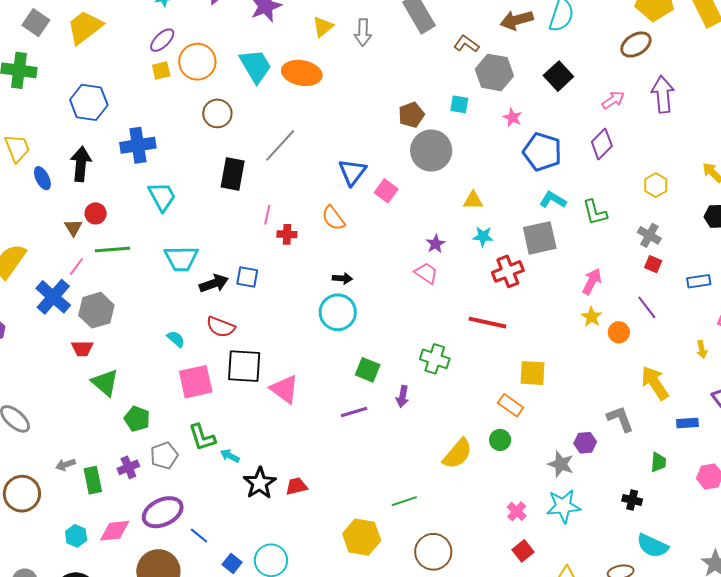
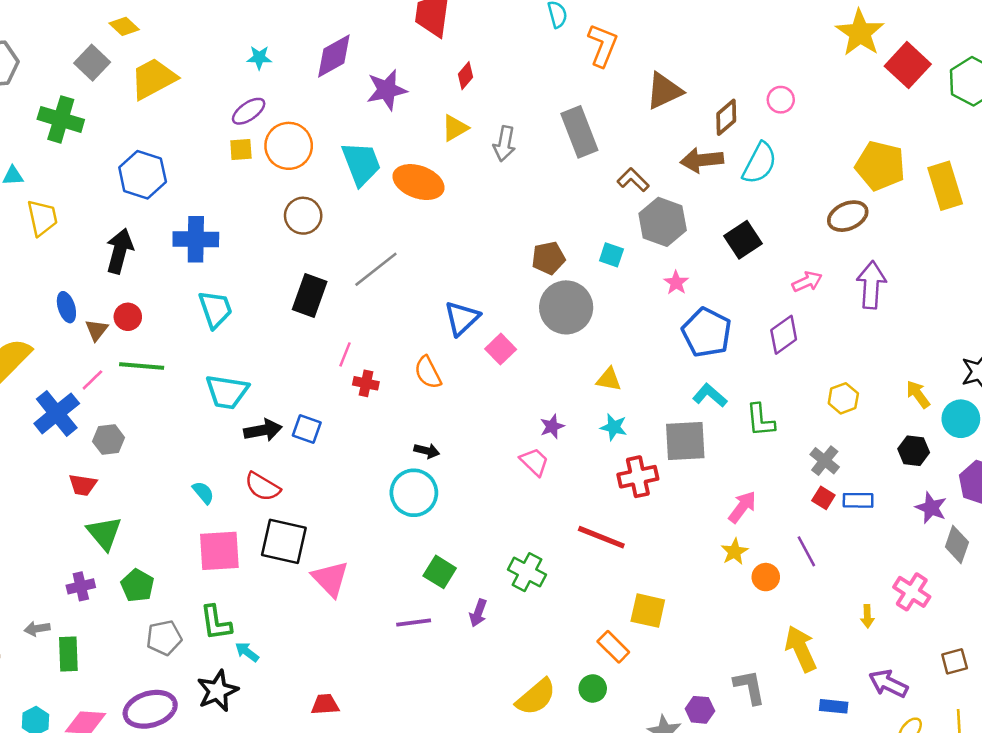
blue ellipse: (42, 178) -> (66, 307), moved
blue rectangle: (699, 281) -> (858, 500), moved
gray hexagon: (96, 310) -> (109, 439), size x0.7
purple cross: (128, 467) -> (81, 586), moved
black star: (260, 483) -> (218, 691), moved

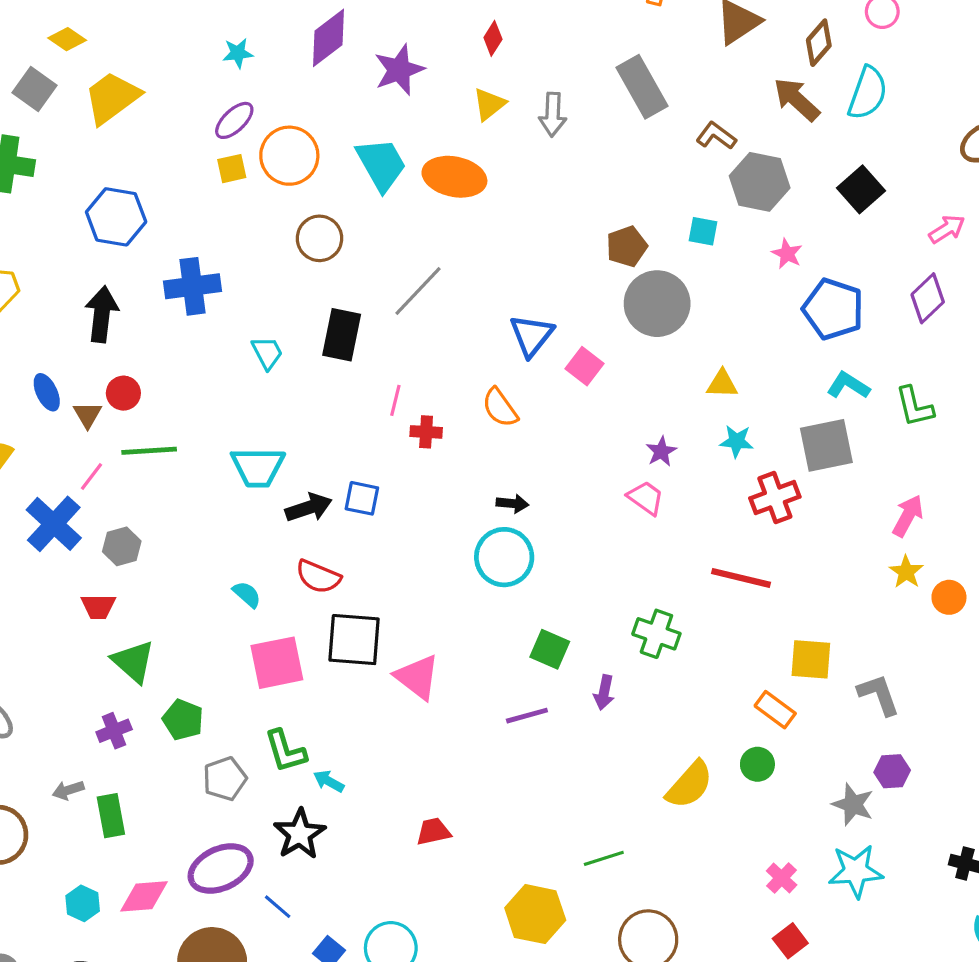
brown arrow: (702, 160) -> (797, 99), turned 57
cyan trapezoid: (215, 309) -> (267, 353), moved, size x0.7
gray L-shape: (749, 687) -> (879, 695), moved

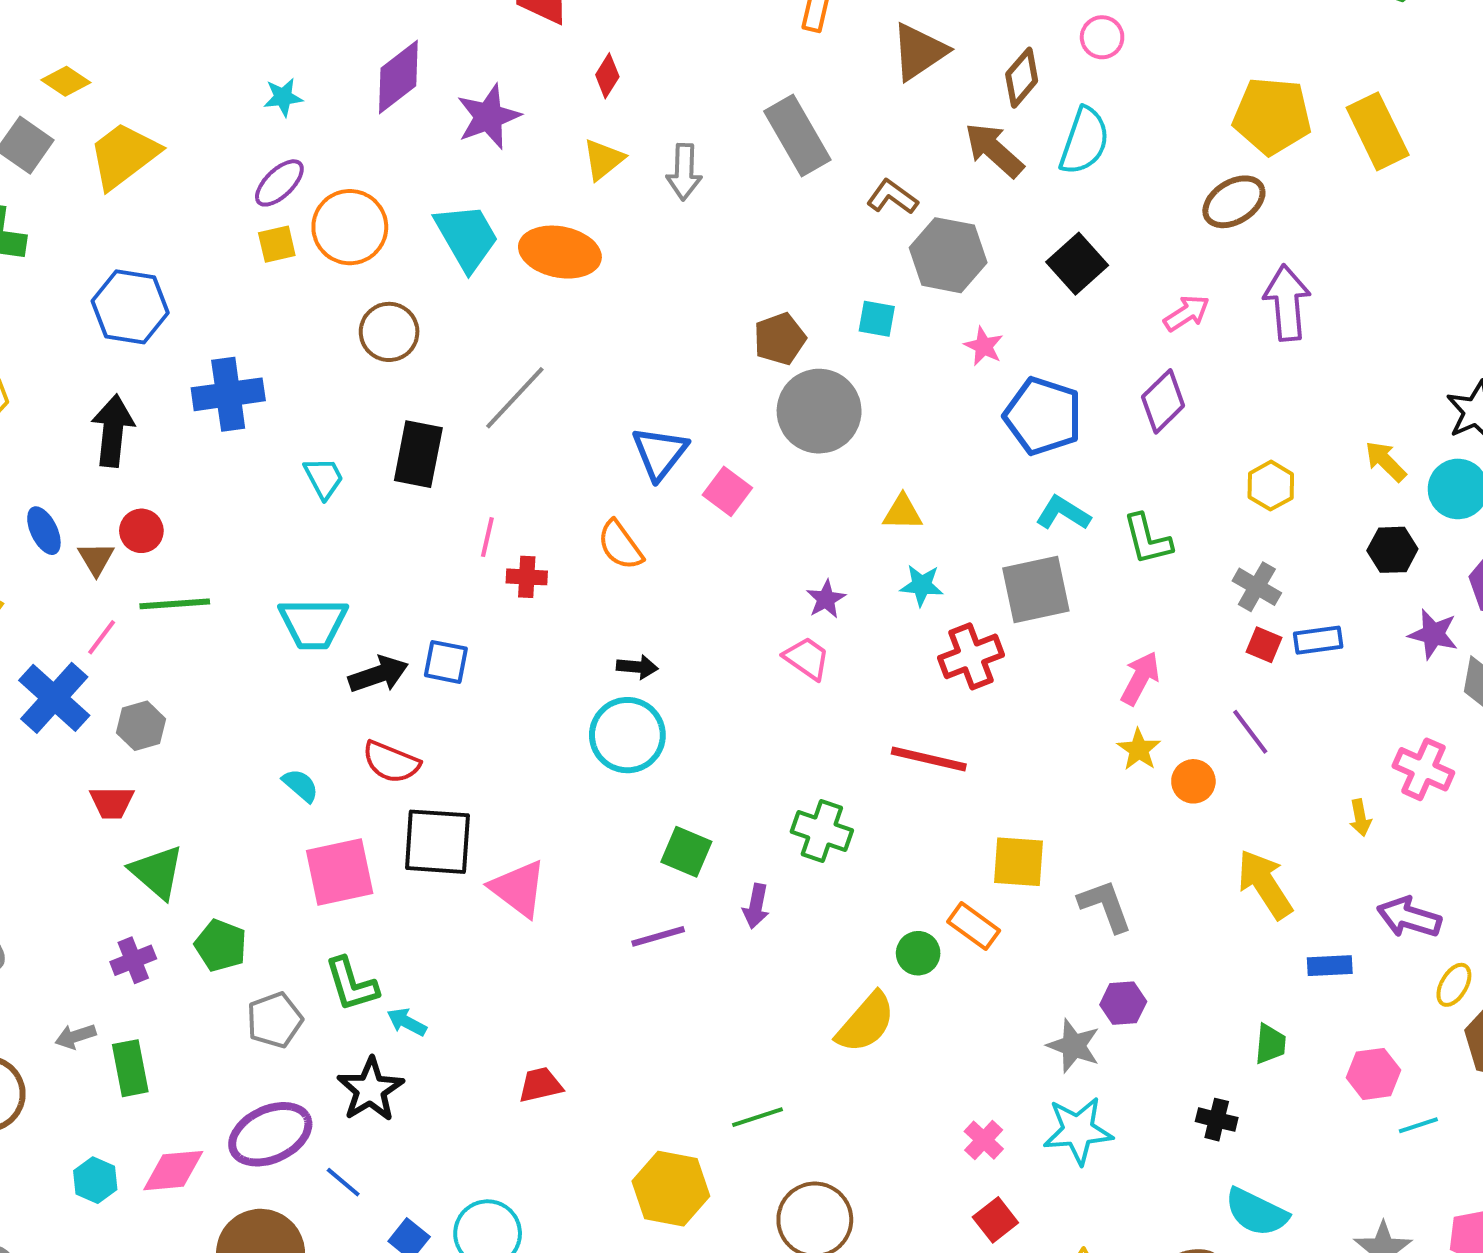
green circle: (757, 764) -> (918, 953), moved

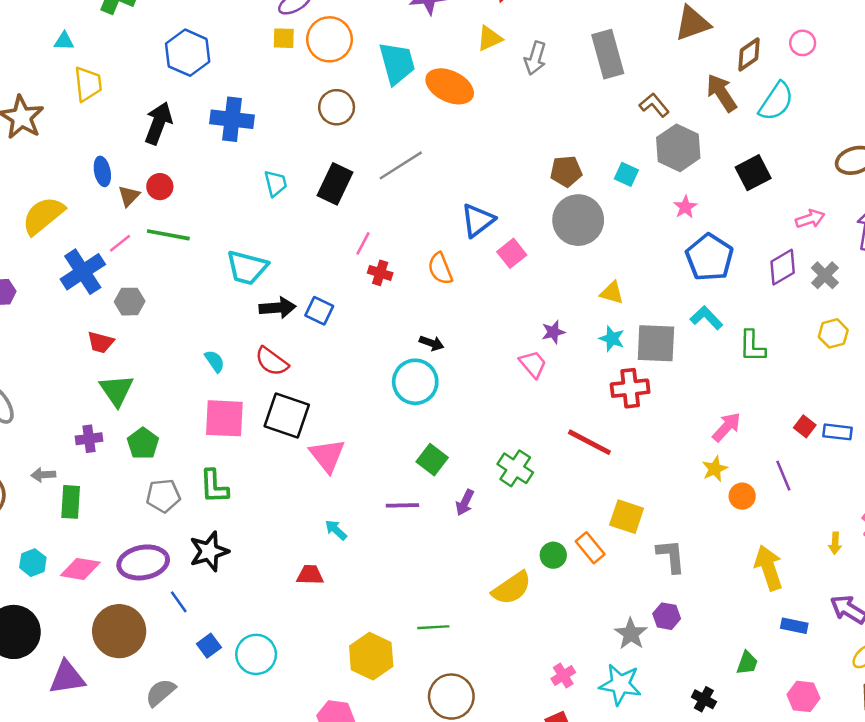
gray cross: (1257, 587) -> (825, 275), moved
gray square: (1036, 590) -> (656, 343), moved
cyan arrow: (407, 1022) -> (336, 530), moved

